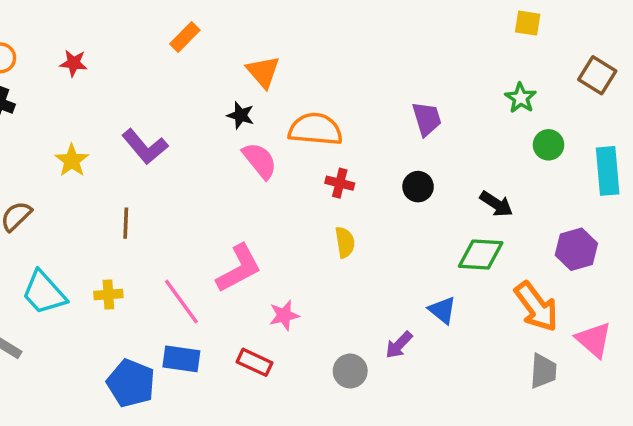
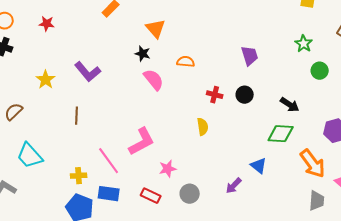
orange semicircle: (315, 129) -> (186, 62), size x0.6
red cross: (340, 183) -> (215, 95), moved
yellow cross: (108, 294) -> (79, 176), moved
gray circle: (350, 371) -> (190, 194), moved

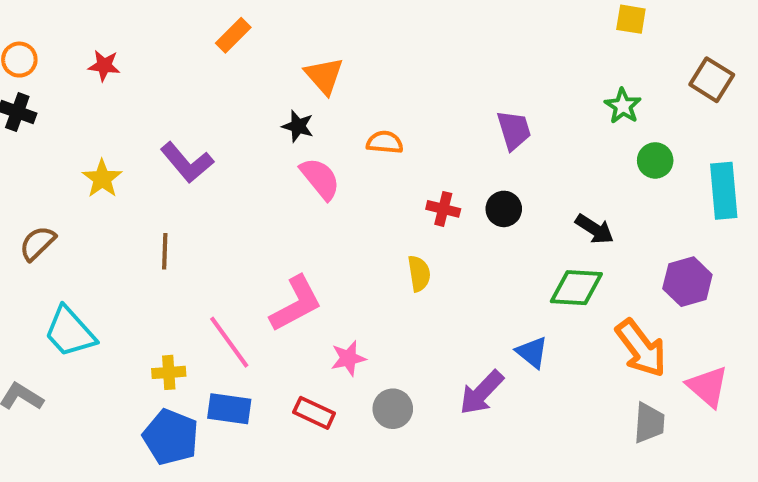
purple arrow: (234, 186) -> (482, 393), size x1.4

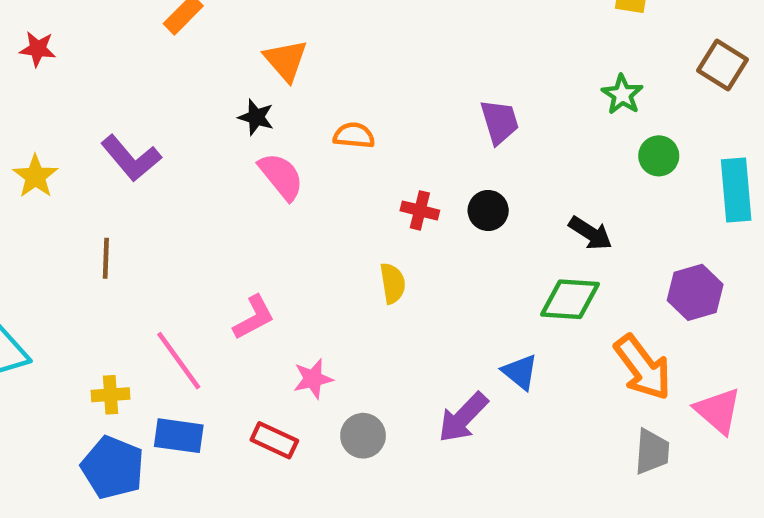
pink L-shape: (296, 304) -> (254, 317), size x0.7

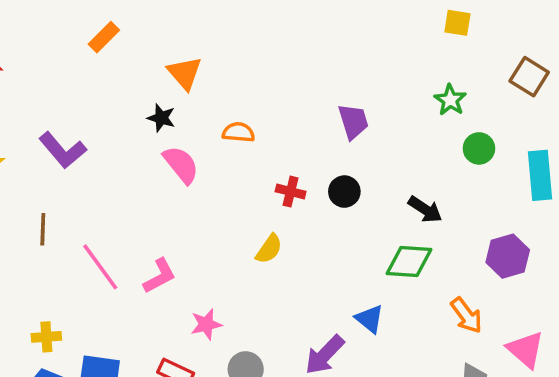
yellow semicircle: (393, 283) -> (269, 249), turned 44
pink line: (179, 361) -> (100, 267), moved
orange arrow: (643, 367) -> (466, 315), size x0.7

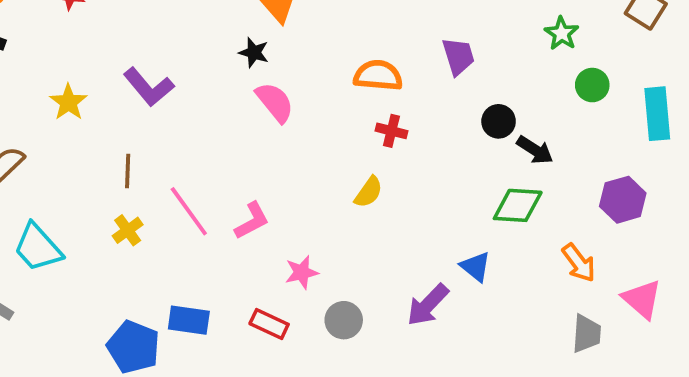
orange semicircle: (238, 132) -> (378, 75), moved, size x1.4
black circle: (344, 192) -> (499, 121), moved
yellow cross: (46, 337) -> (128, 230), moved, turned -32

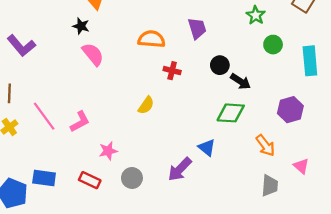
red cross: (391, 131) -> (172, 71), moved
pink triangle: (642, 299) -> (301, 166), size x0.7

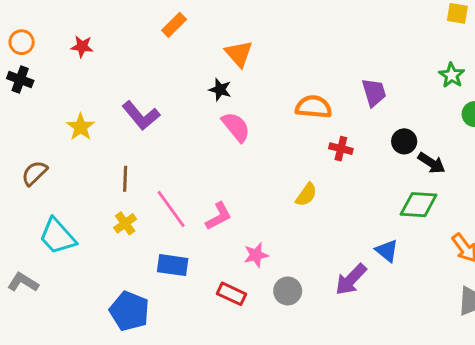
blue rectangle: (44, 178) -> (173, 265), moved

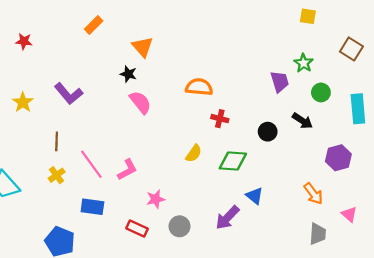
purple trapezoid: (374, 92) -> (280, 82), moved
black circle: (404, 141) -> (268, 132), moved
black arrow: (431, 163) -> (302, 121), moved
green diamond: (419, 205) -> (233, 161), moved

